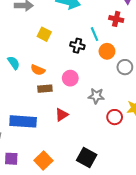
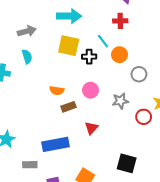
yellow square: (44, 34) -> (69, 46), moved, size x1.5
cyan semicircle: (14, 63) -> (27, 56), moved, turned 32
gray circle: (125, 67) -> (139, 74), moved

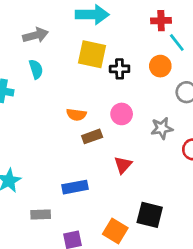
cyan line: (103, 41) -> (177, 43), moved
blue rectangle: (56, 144) -> (75, 187), size x0.7
black square: (127, 163) -> (150, 215), moved

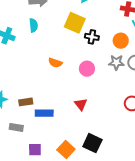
gray star: (162, 128) -> (116, 62), moved
brown rectangle: (92, 136) -> (26, 102), moved
red triangle: (123, 165) -> (81, 104), turned -32

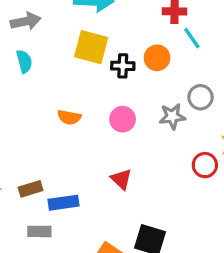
orange circle: (121, 41) -> (157, 58), moved
gray star: (116, 62) -> (172, 116), moved
gray rectangle: (16, 127) -> (39, 231), moved

